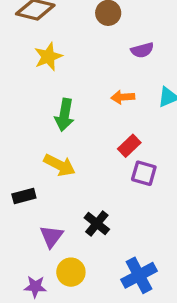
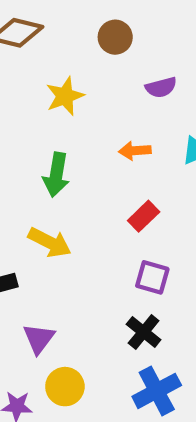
yellow star: (48, 57) -> (65, 96), moved
purple square: (144, 173) -> (152, 277), moved
black cross: (97, 223) -> (144, 332), moved

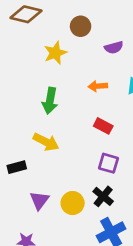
brown circle: (115, 37) -> (81, 26), moved
red rectangle: (144, 216) -> (103, 126), turned 72
yellow circle: (65, 387) -> (73, 203), moved

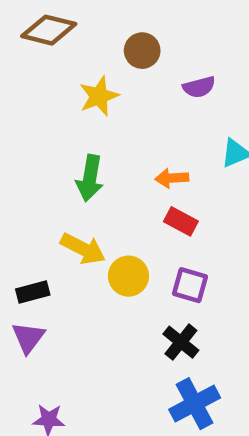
orange arrow: (98, 86) -> (172, 178), moved
purple triangle: (39, 200) -> (28, 338), moved
yellow circle: (73, 203) -> (128, 276), moved

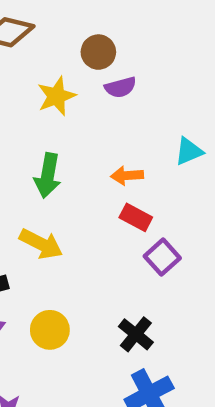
purple semicircle: (199, 87) -> (120, 87), moved
yellow circle: (128, 276) -> (50, 330), moved
purple square: (190, 285) -> (162, 257), moved, turned 32

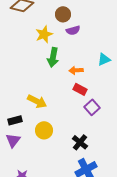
green arrow: (48, 176) -> (53, 57), moved
yellow circle: (50, 330) -> (44, 130), moved

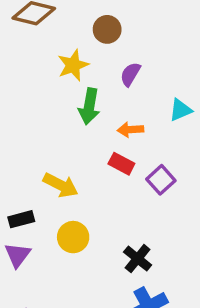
purple semicircle: (73, 30) -> (130, 74), moved, turned 136
red rectangle: (80, 89) -> (121, 164), moved
purple square: (92, 107) -> (161, 180), moved

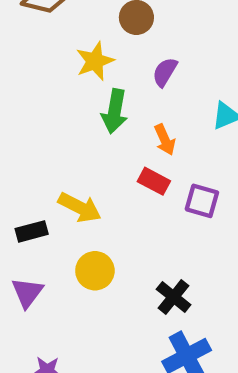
orange arrow: (130, 130) -> (165, 140), turned -110
purple square: (161, 180) -> (202, 201), turned -32
black rectangle: (21, 219) -> (32, 231), moved

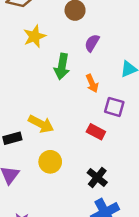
yellow star: (95, 61) -> (35, 36), moved
red rectangle: (154, 181) -> (96, 132), moved
purple square: (202, 201) -> (114, 107), moved

